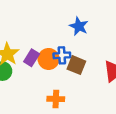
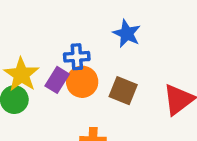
blue cross: (62, 55) -> (77, 57), moved

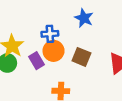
purple rectangle: (57, 80) -> (36, 61), moved, turned -63

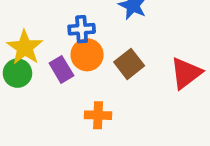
brown square: (81, 57) -> (129, 64), turned 30

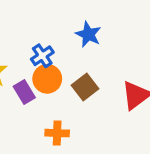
blue cross: (82, 29) -> (42, 56), turned -30

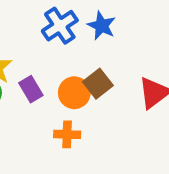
blue cross: (42, 56) -> (60, 26), moved, size x1.4
orange circle: (47, 79) -> (74, 93), moved

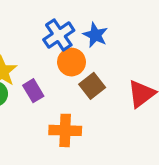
orange circle: (74, 93) -> (72, 62), moved
orange cross: (67, 134) -> (65, 130), size x1.4

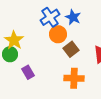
purple rectangle: (33, 91) -> (28, 72), moved
orange cross: (65, 130) -> (74, 78), moved

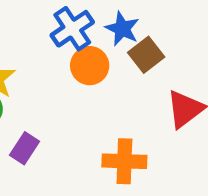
brown square: (71, 49) -> (146, 55), moved
purple rectangle: (28, 72) -> (24, 148), turned 64

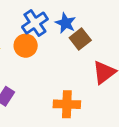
orange circle: (90, 66) -> (26, 46), moved

